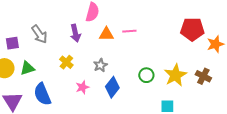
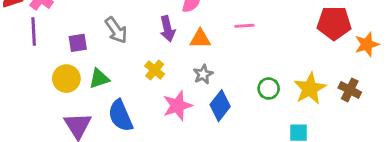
orange triangle: (106, 34) -> (200, 39), moved
pink star: (82, 87) -> (177, 106), size x1.5

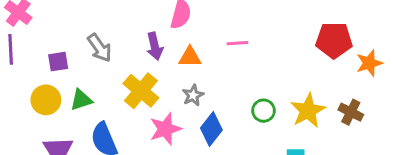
yellow cross: (155, 70) -> (141, 91), size x1.6

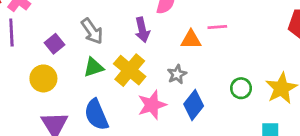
orange triangle: (190, 57) -> (191, 40), moved
purple square: (58, 62) -> (55, 44), turned -30
green triangle: (81, 100) -> (94, 67), moved

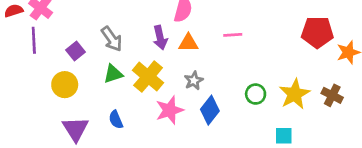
orange triangle: (191, 40) -> (188, 43), moved
blue semicircle: (96, 115) -> (116, 120), size x0.6

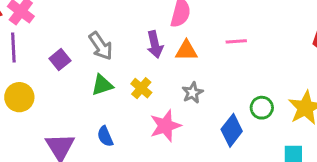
yellow cross: (148, 77) -> (141, 88), size x0.6
yellow circle: (65, 85) -> (19, 97), moved
blue diamond: (210, 110) -> (232, 130), moved

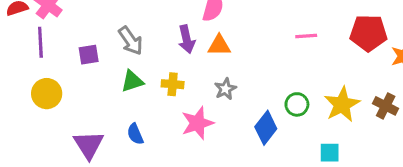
pink line: (236, 41) -> (306, 36), moved
purple square: (60, 60) -> (89, 55), turned 30
yellow cross: (141, 88) -> (173, 84), turned -35

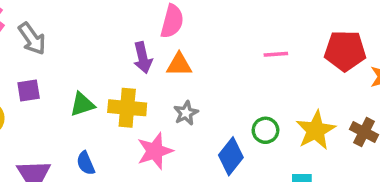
gray arrow: (131, 41) -> (32, 39), moved
purple square: (89, 55) -> (29, 90), moved
yellow cross: (173, 84) -> (127, 108), size x1.5

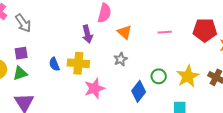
orange triangle: (179, 65) -> (125, 32), moved, turned 42
green triangle: (82, 104) -> (20, 73), moved
gray star: (186, 113) -> (121, 59), moved
blue semicircle: (86, 163) -> (54, 64), moved

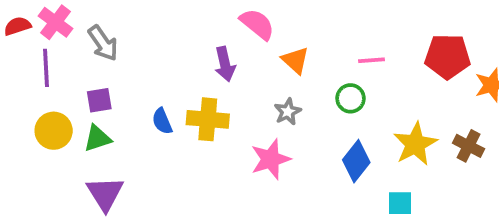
pink semicircle: (104, 13) -> (257, 24), turned -66
green circle: (159, 76) -> (351, 98), moved
pink star: (94, 88) -> (271, 159), moved
blue diamond: (139, 91) -> (356, 161), moved

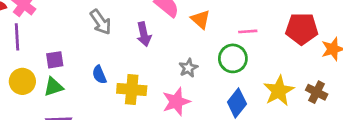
gray arrow: (103, 43) -> (101, 22), moved
orange triangle: (295, 60) -> (201, 19), moved
green circle: (351, 98) -> (233, 58), size x1.4
yellow cross: (208, 119) -> (132, 89), moved

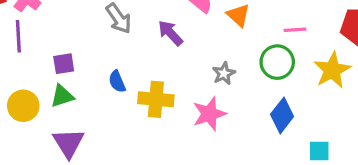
purple arrow: (144, 34) -> (170, 33), turned 150
yellow circle: (22, 81) -> (23, 106), moved
yellow star: (279, 91) -> (332, 70), moved

